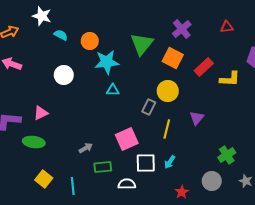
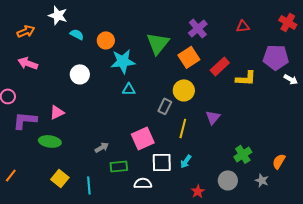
orange square: (173, 58) -> (189, 57), turned 30

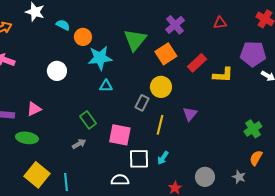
cyan semicircle: (77, 34) -> (63, 25), moved
pink square: (143, 138) -> (120, 135), turned 35
green cross: (243, 154) -> (253, 129), moved
green rectangle: (119, 166) -> (88, 120), moved, turned 60
yellow square: (60, 178) -> (37, 175), size x1.4

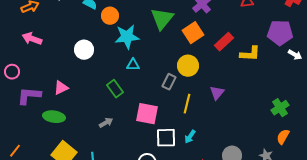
green rectangle: (88, 120) -> (115, 89), moved

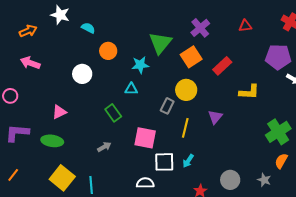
orange circle: (110, 16) -> (108, 51), moved
cyan star: (127, 37) -> (140, 65), moved, size x0.7
yellow L-shape: (250, 54) -> (249, 92), moved
purple L-shape: (29, 96) -> (17, 133), moved
green cross: (280, 108) -> (278, 132), size x1.4

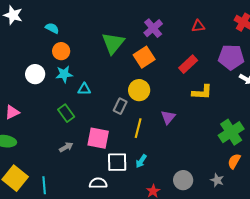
cyan semicircle: (88, 28) -> (52, 28), moved
cyan star: (140, 65) -> (64, 74), moved
red rectangle: (222, 66) -> (188, 64), moved
gray arrow: (104, 147) -> (66, 147), moved

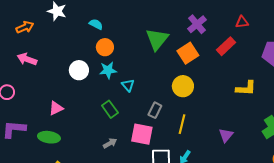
red rectangle: (188, 64) -> (226, 46), moved
cyan triangle: (84, 89) -> (128, 85), turned 48
gray rectangle: (120, 106) -> (155, 110), moved
purple triangle: (168, 117) -> (226, 135), moved

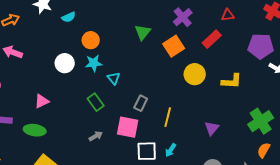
cyan semicircle: (96, 24) -> (69, 17), moved, turned 128
green triangle: (157, 39) -> (143, 32), size x0.7
yellow circle: (183, 86) -> (195, 74), moved

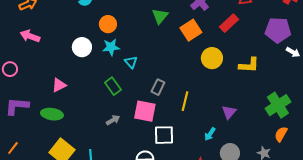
cyan arrow: (171, 150) -> (210, 134), moved

